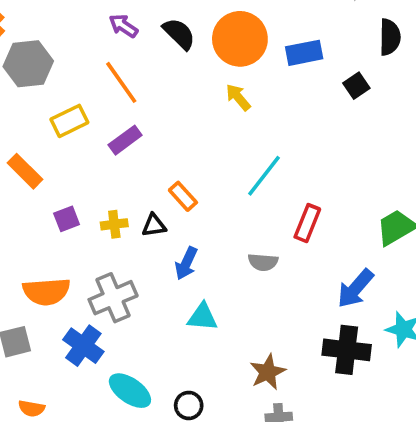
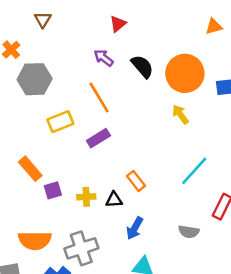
orange rectangle: (25, 171) -> (30, 169), moved

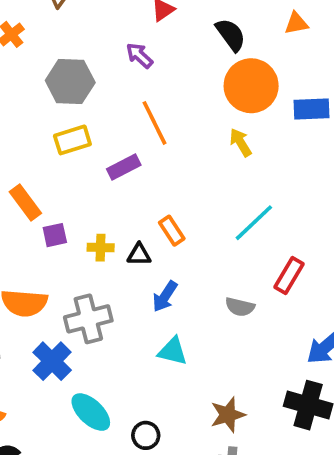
black semicircle: (142, 66) -> (231, 35), moved
gray hexagon: (35, 79) -> (70, 82), moved
orange line: (99, 97) -> (155, 123), moved

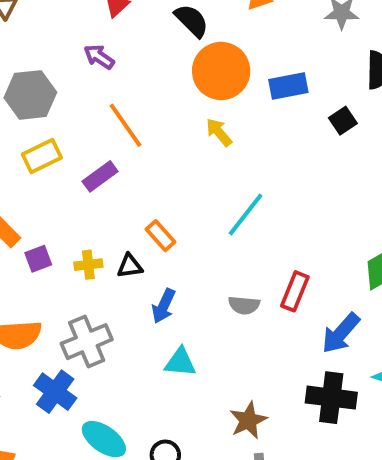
red rectangle: (289, 275) -> (295, 291), moved

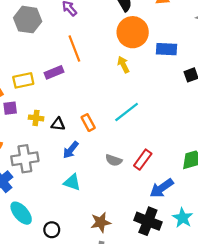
yellow rectangle: (42, 156) -> (23, 80), moved
orange rectangle: (160, 236) -> (88, 123), moved

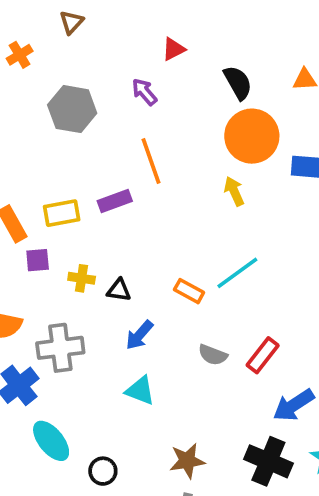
orange rectangle: (88, 123) -> (189, 291), moved, turned -35

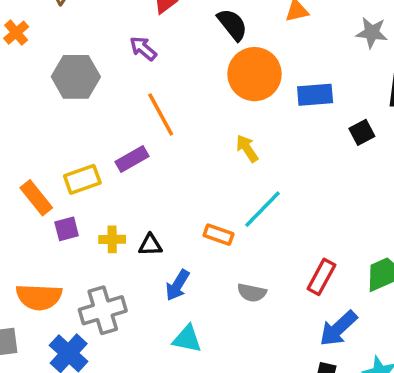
yellow arrow: (234, 191) -> (247, 148), moved
red rectangle: (263, 355) -> (321, 277), moved

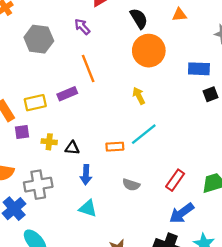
blue rectangle: (315, 95) -> (199, 69), moved
orange rectangle: (218, 235) -> (115, 147), turned -30
blue arrow: (177, 285) -> (86, 175), turned -36

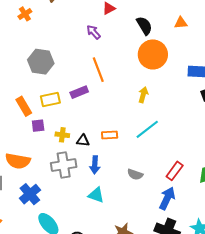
gray hexagon: (39, 39) -> (41, 62), moved
yellow arrow: (139, 96) -> (143, 95), turned 42
orange rectangle: (115, 147) -> (110, 135), moved
gray cross: (38, 185) -> (64, 165), moved
blue arrow: (182, 213) -> (167, 198), moved, turned 150

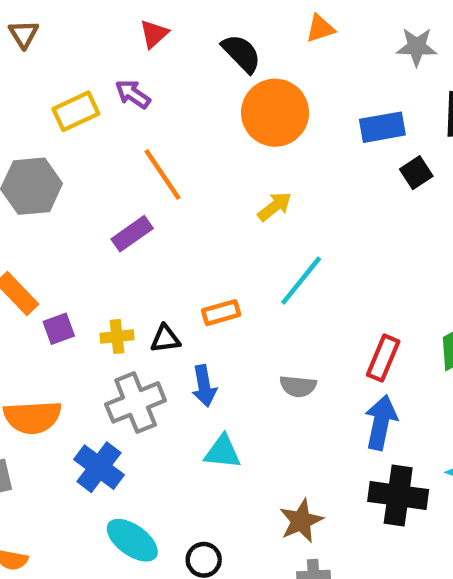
yellow arrow: (143, 95) -> (275, 207), turned 49
yellow rectangle: (50, 100) -> (76, 111), moved
blue cross: (30, 194) -> (99, 467), moved

